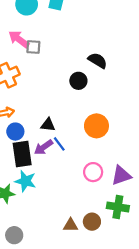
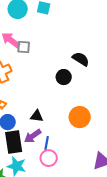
blue line: (59, 144) -> (47, 143), moved, turned 48
pink circle: (93, 172) -> (49, 158), moved

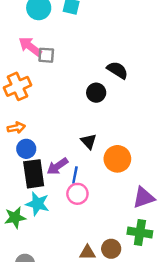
black triangle: (37, 116) -> (89, 141), moved, turned 40
orange circle: (80, 117) -> (117, 159), moved

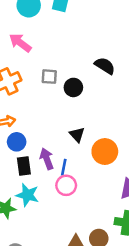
gray square: (46, 55) -> (49, 77), moved
black circle: (96, 93) -> (73, 87), moved
purple arrow: (57, 166) -> (47, 159), turned 105
black rectangle: (34, 174) -> (24, 166), size x0.7

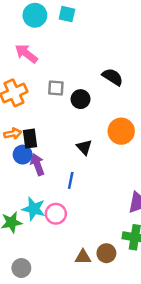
orange circle: (105, 152) -> (121, 131), moved
purple arrow: (47, 159) -> (37, 164), moved
black rectangle: (24, 166) -> (30, 139), moved
pink circle: (66, 185) -> (56, 214), moved

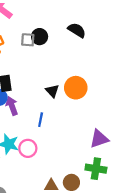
black circle: (81, 99) -> (40, 37), moved
orange circle: (121, 131) -> (76, 88), moved

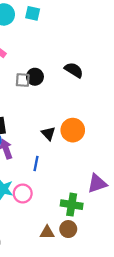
green cross: (96, 169) -> (72, 205), moved

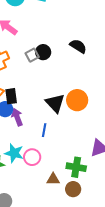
gray square: (23, 80) -> (32, 55), turned -32
black triangle: (48, 133) -> (55, 103), size x1.5
brown triangle: (47, 232) -> (53, 179), moved

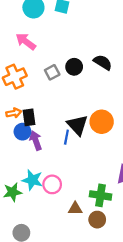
black circle: (43, 52) -> (74, 67), moved
blue line: (44, 130) -> (66, 137), moved

